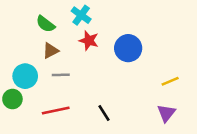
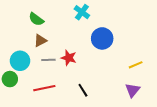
cyan cross: (81, 15) -> (82, 12), moved
red star: (89, 41) -> (69, 58), moved

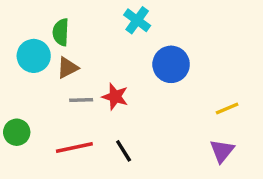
green semicircle: (36, 19) -> (61, 32), turned 56
cyan circle: (20, 61) -> (34, 56), moved
black line: (83, 90) -> (124, 151), moved

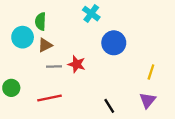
yellow line: (227, 108) -> (151, 72), turned -49
black line: (124, 151) -> (109, 106), moved

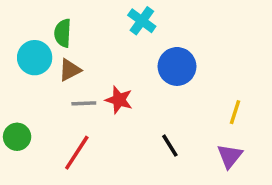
red line: (50, 98) -> (77, 153), turned -45
black line: (109, 106) -> (170, 146), moved

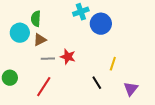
cyan cross: (142, 21) -> (81, 12), turned 35
blue circle: (177, 66) -> (101, 24), moved
yellow line: (235, 112) -> (113, 64), moved

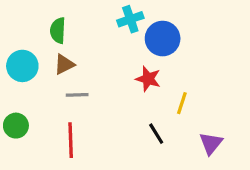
cyan circle: (20, 33) -> (22, 66), moved
red star: (68, 57) -> (148, 79), moved
red line: (44, 87) -> (71, 140), turned -35

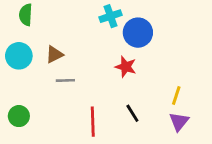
green semicircle: (58, 30) -> (26, 15), moved
yellow line: (182, 103) -> (176, 96), moved
green circle: (16, 126) -> (19, 116), moved
red line: (71, 140) -> (93, 122), moved

